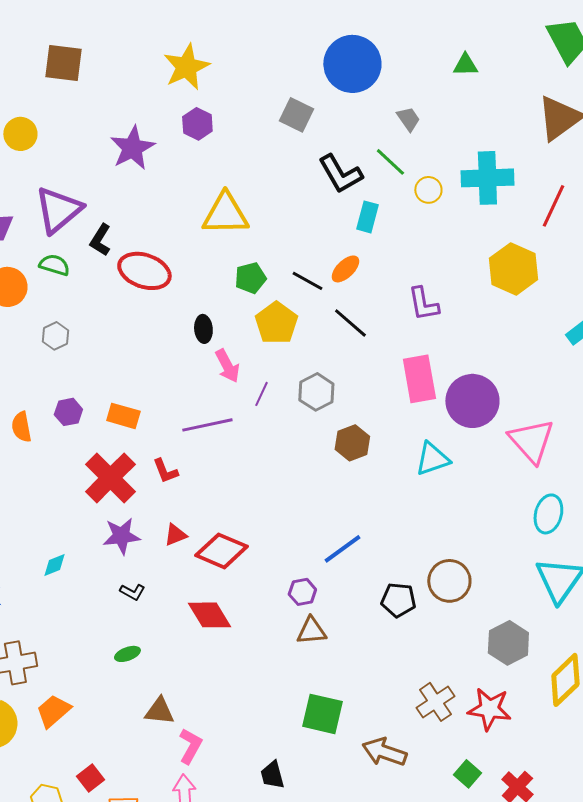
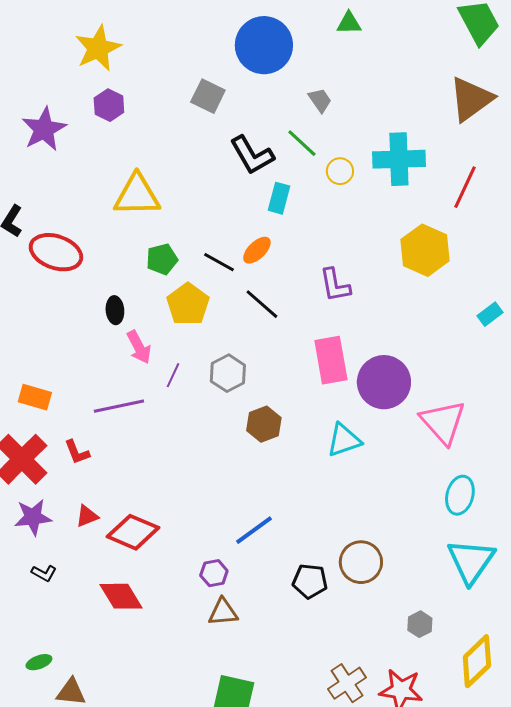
green triangle: (465, 65) -> (349, 23), moved
gray hexagon: (508, 643) -> (420, 624), size x0.6
green ellipse: (127, 654) -> (39, 662), moved

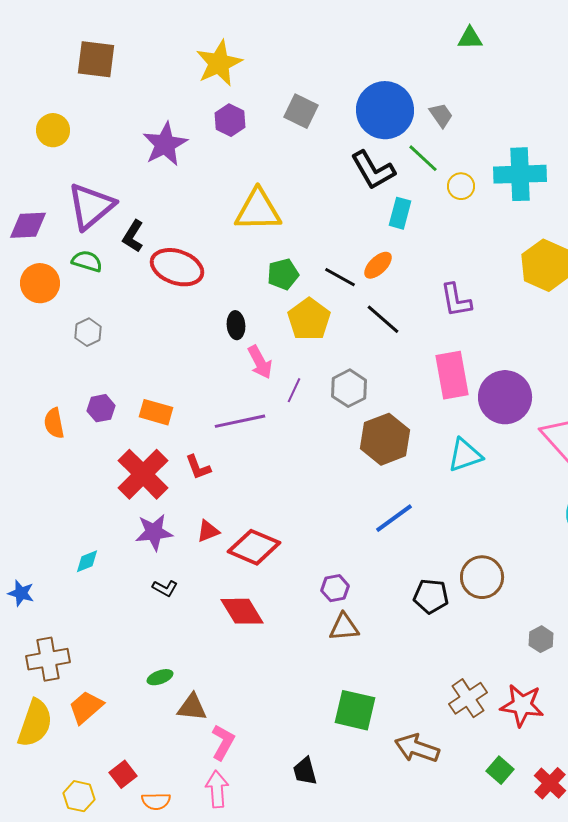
blue circle: (264, 45) -> (385, 110), moved
gray square: (208, 96) -> (301, 111), moved
brown hexagon: (264, 424) -> (385, 439), size x1.4
blue line: (254, 530) -> (394, 518), moved

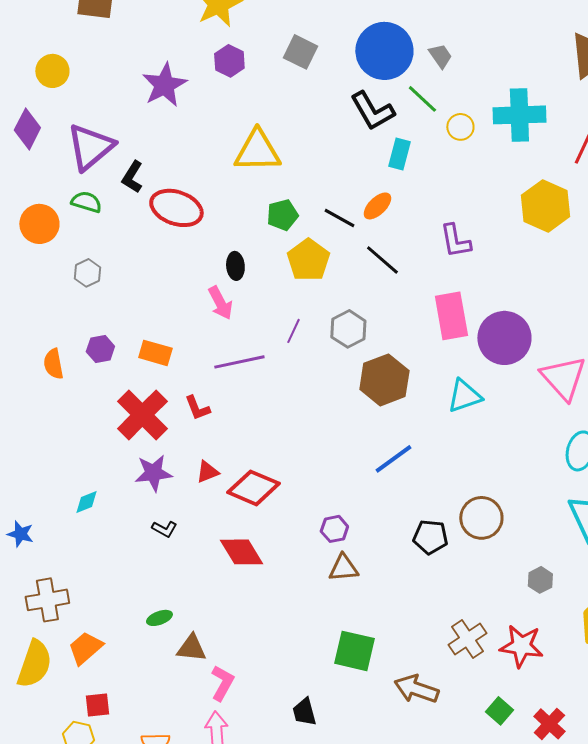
purple diamond: (28, 225) -> (27, 129), moved, turned -60
pink arrow: (260, 362) -> (220, 303), moved
red square: (123, 774) -> (97, 705), moved, turned 32

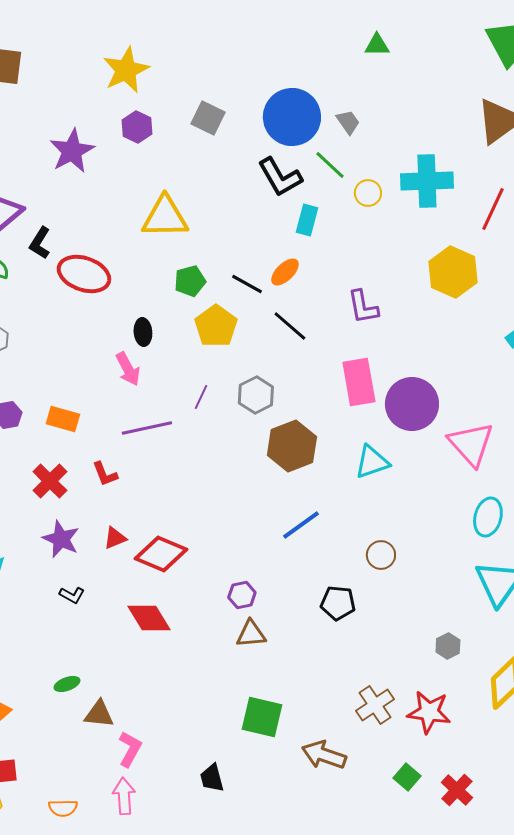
red cross: (142, 415) -> (50, 481), size x0.7
purple star: (153, 473) -> (61, 539), turned 30
brown circle: (481, 518) -> (381, 555), moved, size x0.7

